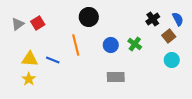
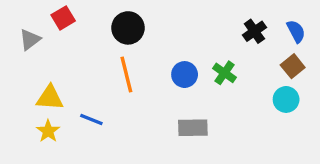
black circle: (89, 17) -> (128, 28), moved
red square: (38, 23) -> (63, 18), moved
brown square: (169, 36) -> (293, 66), moved
blue line: (53, 60) -> (91, 119), moved

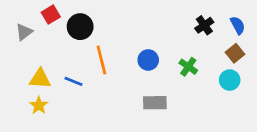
black circle: (128, 28) -> (80, 27), moved
green cross: (224, 73) -> (188, 67), moved
blue line: (91, 119) -> (73, 81), moved

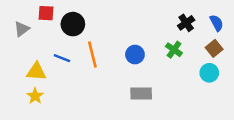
red square: (51, 15) -> (46, 13), turned 35
green cross: (188, 67) -> (174, 50), moved
blue line: (73, 81) -> (62, 58), moved

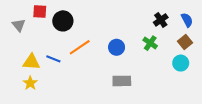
gray triangle: (22, 29) -> (19, 25), turned -32
orange line: (92, 55) -> (80, 47), turned 70
blue line: (62, 58) -> (53, 59), moved

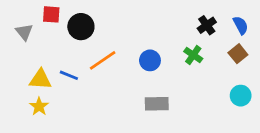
cyan circle: (181, 63) -> (241, 96), moved

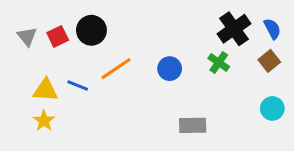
red square: (51, 14) -> (58, 36), moved, turned -30
black cross: (207, 25) -> (234, 29), size x1.5
gray rectangle: (157, 104) -> (193, 125), moved

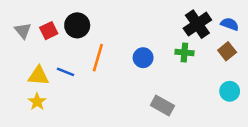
blue semicircle: (272, 29) -> (230, 24), turned -42
green cross: (219, 62) -> (184, 53), turned -30
orange line: (116, 69) -> (98, 58), turned -40
gray rectangle: (193, 125) -> (162, 105), turned 30

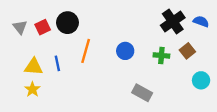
brown square: (227, 51) -> (187, 51), moved
green cross: (184, 53) -> (161, 55), moved
blue line: (66, 72) -> (57, 63), turned 56

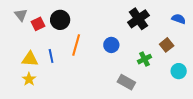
black cross: (173, 21) -> (138, 19), moved
gray triangle: (20, 27) -> (21, 15), moved
green cross: (161, 55) -> (144, 59), moved, turned -32

